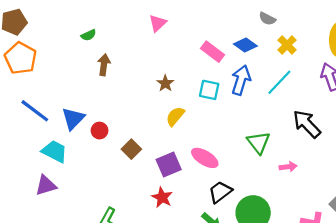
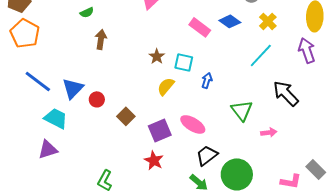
blue arrow: (241, 80) -> (207, 80), moved, size x0.6
cyan square: (209, 90) -> (184, 62), moved

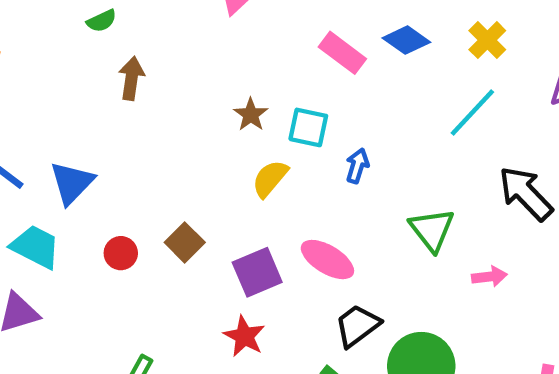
red circle: (97, 99) -> (121, 253), moved

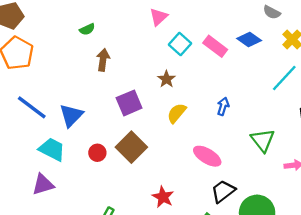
cyan square: (308, 127) -> (180, 44), moved, turned 30
brown square: (185, 242) -> (131, 147), size x1.5
purple square: (257, 272) -> (129, 103), moved

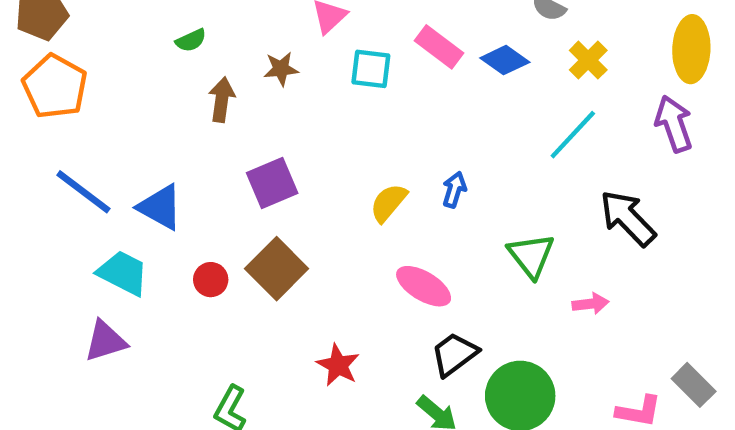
cyan square: (180, 44) -> (371, 69), turned -35
pink rectangle: (215, 46) -> (439, 47), moved
brown star: (166, 79) -> (281, 69), moved, turned 30
yellow semicircle: (177, 113) -> (388, 203), moved
blue triangle: (71, 115) -> (160, 207), turned -45

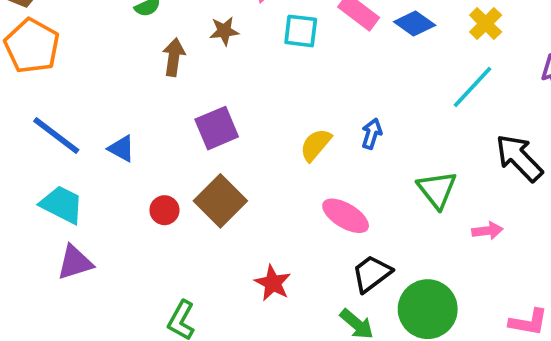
blue triangle: (160, 207) -> (122, 149), size x0.7
cyan trapezoid: (123, 273) -> (62, 205), moved

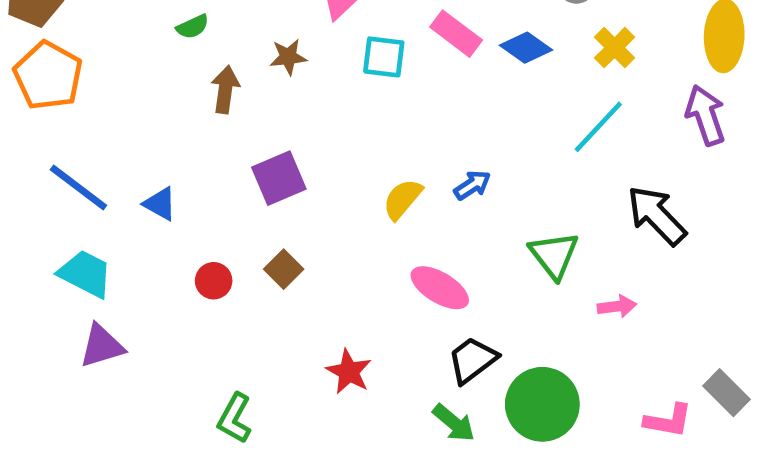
blue arrow: (372, 134) -> (472, 185), turned 40
brown square: (220, 201) -> (284, 269), size x0.6

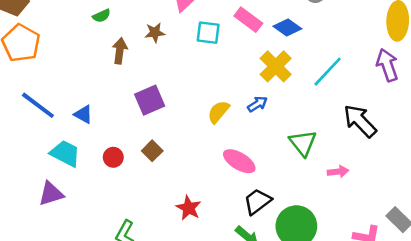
yellow cross: (615, 48) -> (276, 66), moved, size x1.4
cyan trapezoid: (85, 274) -> (65, 153), moved

